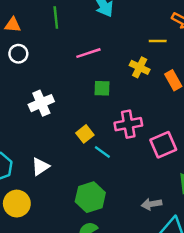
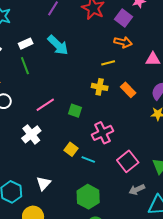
pink line: (88, 53) -> (45, 105), moved
green square: (102, 88) -> (75, 111), turned 32
pink square: (163, 145) -> (128, 161), moved

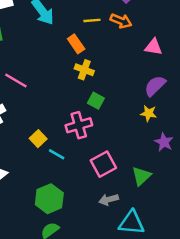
yellow line: (108, 63) -> (92, 20), moved
orange rectangle: (128, 90) -> (76, 44), moved
pink line: (45, 105) -> (16, 80), turned 54
green square: (75, 111) -> (96, 101), moved

